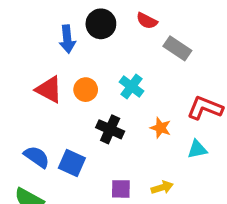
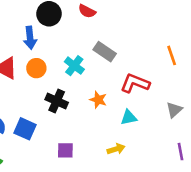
blue arrow: (67, 39) -> (30, 38), moved
gray rectangle: (177, 48) -> (105, 52), moved
yellow arrow: (162, 187) -> (116, 149), moved

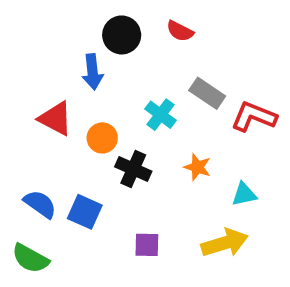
orange circle: (36, 68) -> (102, 138), moved
red L-shape: (135, 83) -> (254, 117), moved
yellow arrow: (116, 149) -> (225, 243), size x1.6

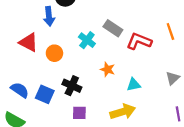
black cross: (133, 169) -> (72, 86), moved

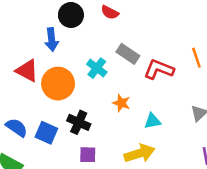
orange circle: (54, 53) -> (58, 84), size x1.6

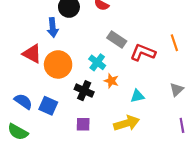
cyan cross: (97, 68) -> (97, 62), moved
black cross: (79, 122) -> (84, 91), moved

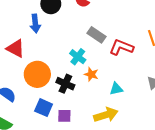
orange circle: (58, 64) -> (37, 74), moved
blue square: (48, 106) -> (44, 108), moved

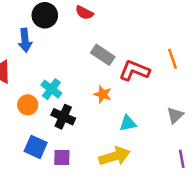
cyan cross: (78, 57) -> (51, 89), moved
orange circle: (37, 74) -> (28, 105), size x0.6
orange star: (91, 74) -> (103, 94), moved

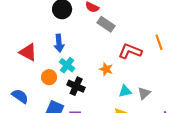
blue arrow: (25, 40) -> (59, 43), moved
gray rectangle: (103, 55) -> (106, 24), moved
gray triangle: (175, 115) -> (144, 93), moved

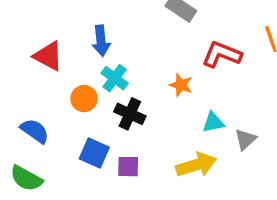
gray triangle: (144, 93) -> (245, 139), moved

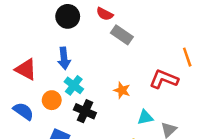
red L-shape: (222, 54) -> (164, 79), moved
blue semicircle: (35, 131) -> (23, 111), moved

